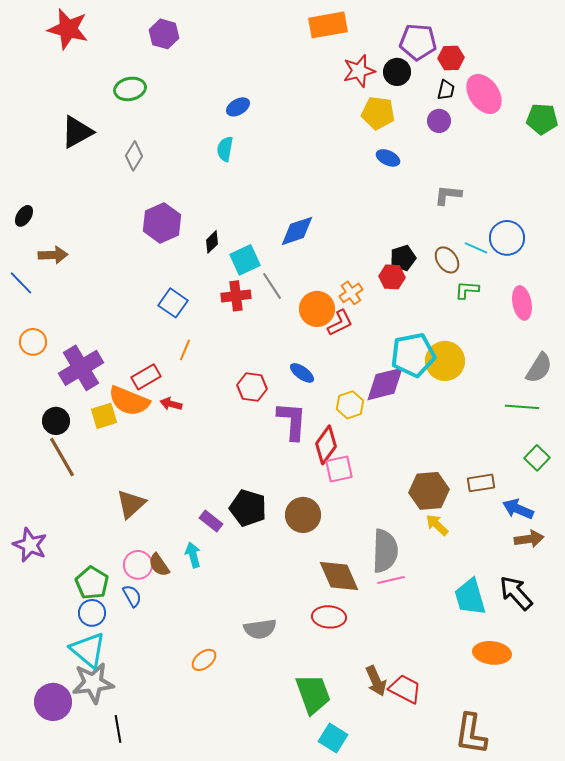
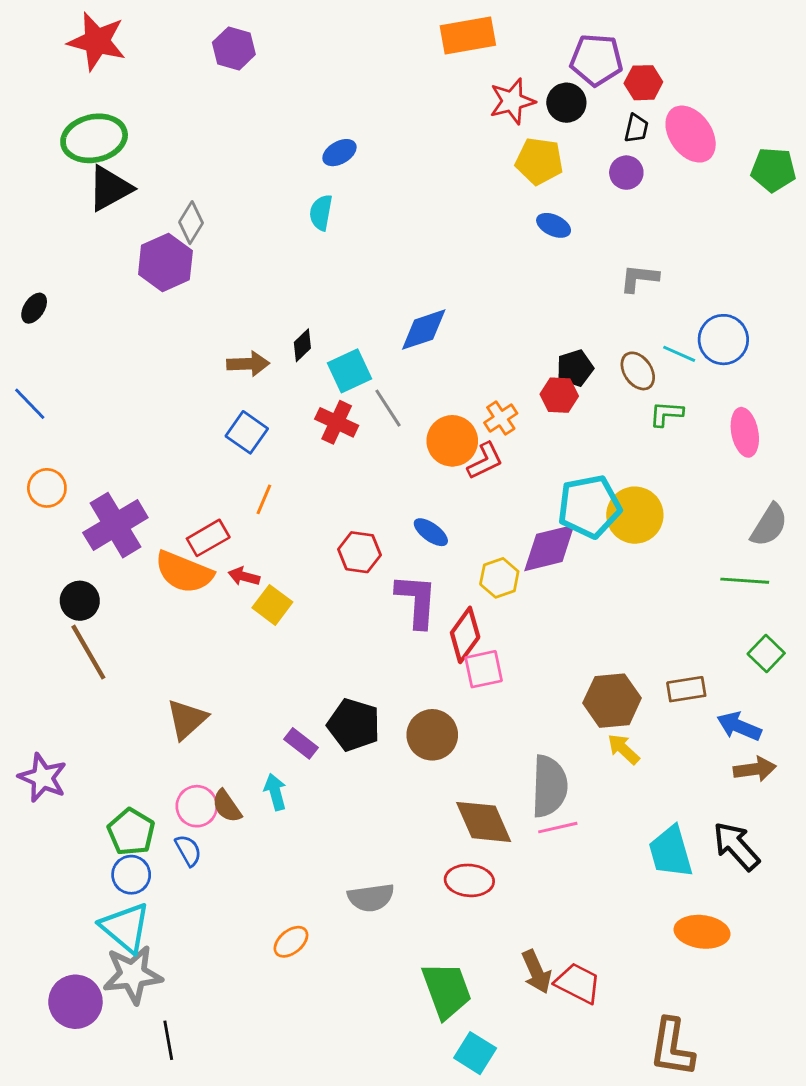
green ellipse: (130, 89) -> (94, 138), moved, size x1.4
purple hexagon: (162, 223) -> (165, 262), moved
brown arrow: (53, 255) -> (248, 364), moved
red cross: (236, 296) -> (337, 422), turned 32
yellow square: (104, 416) -> (272, 605), moved, turned -36

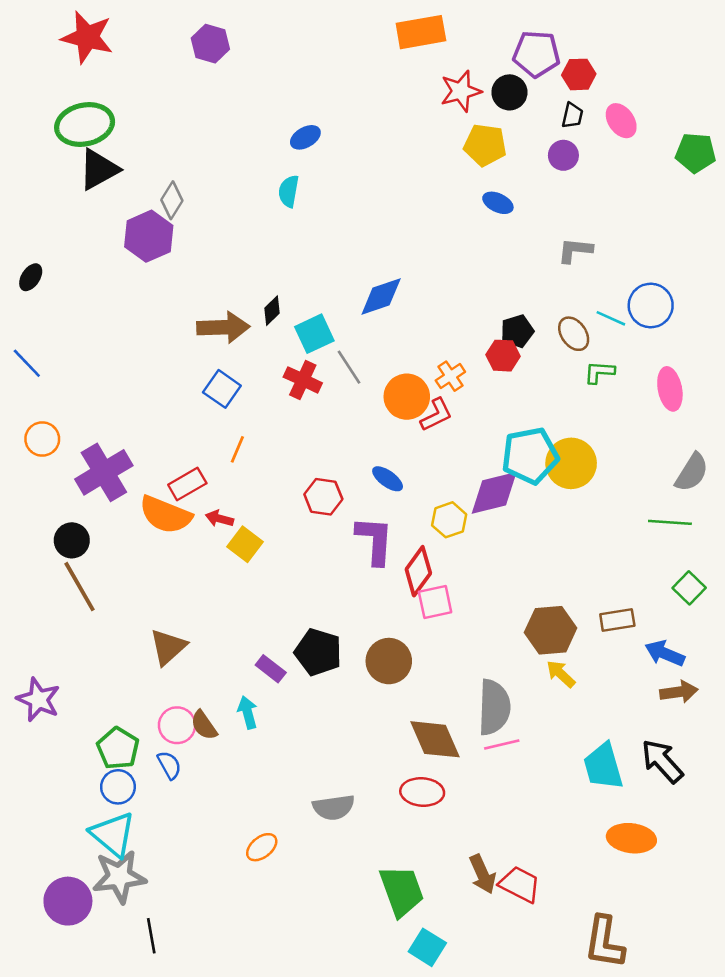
pink ellipse: (691, 134) -> (621, 121), size x0.7
brown arrow: (248, 364) -> (223, 327), size x1.4

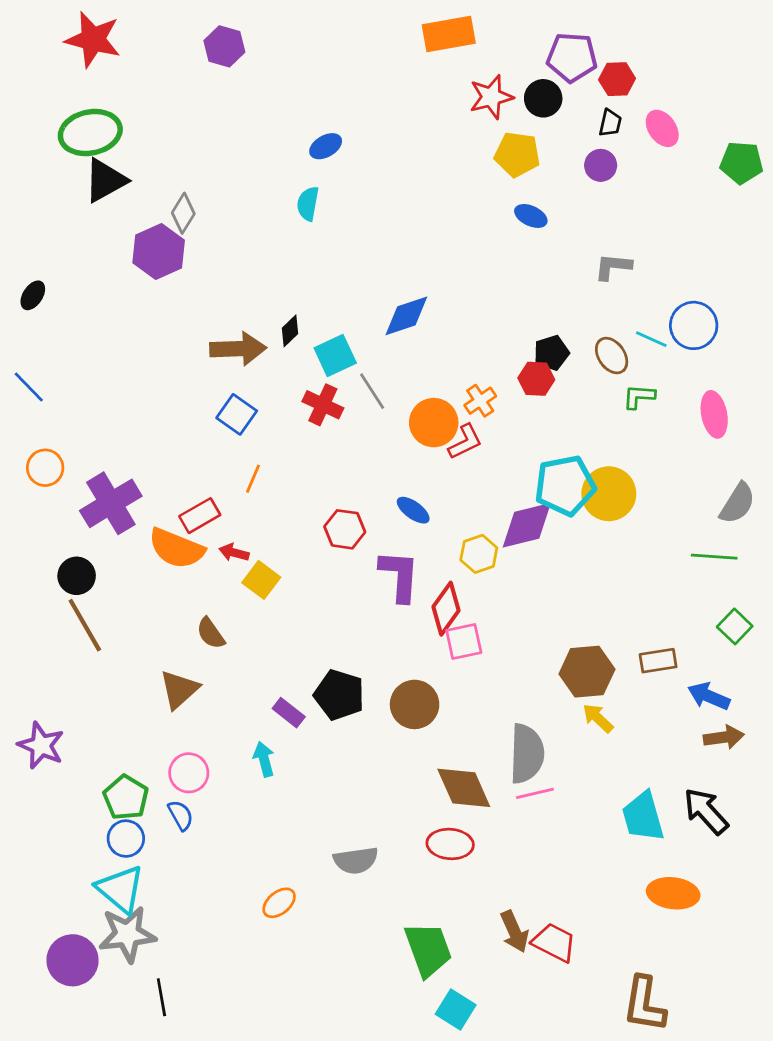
brown semicircle: (204, 725) -> (211, 633), moved

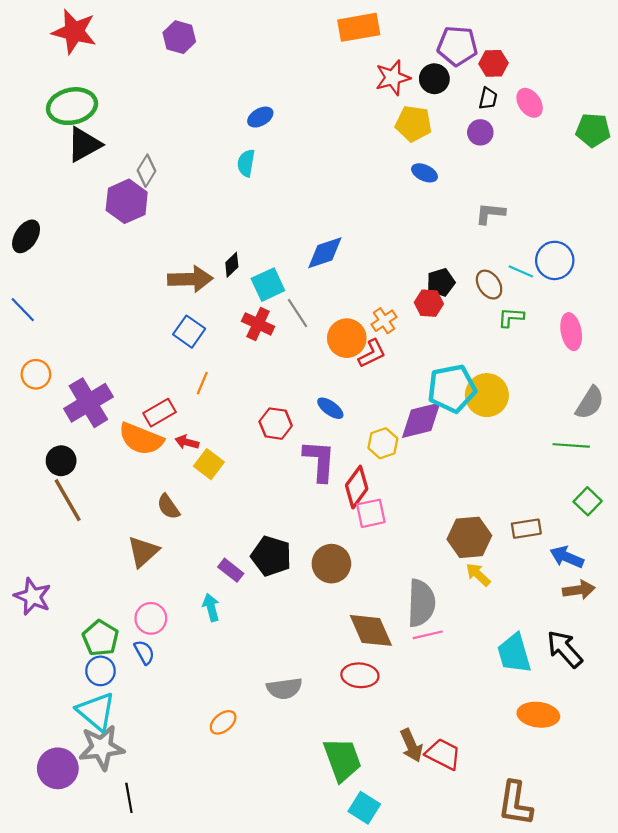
black ellipse: (33, 295) -> (26, 236), size x1.4

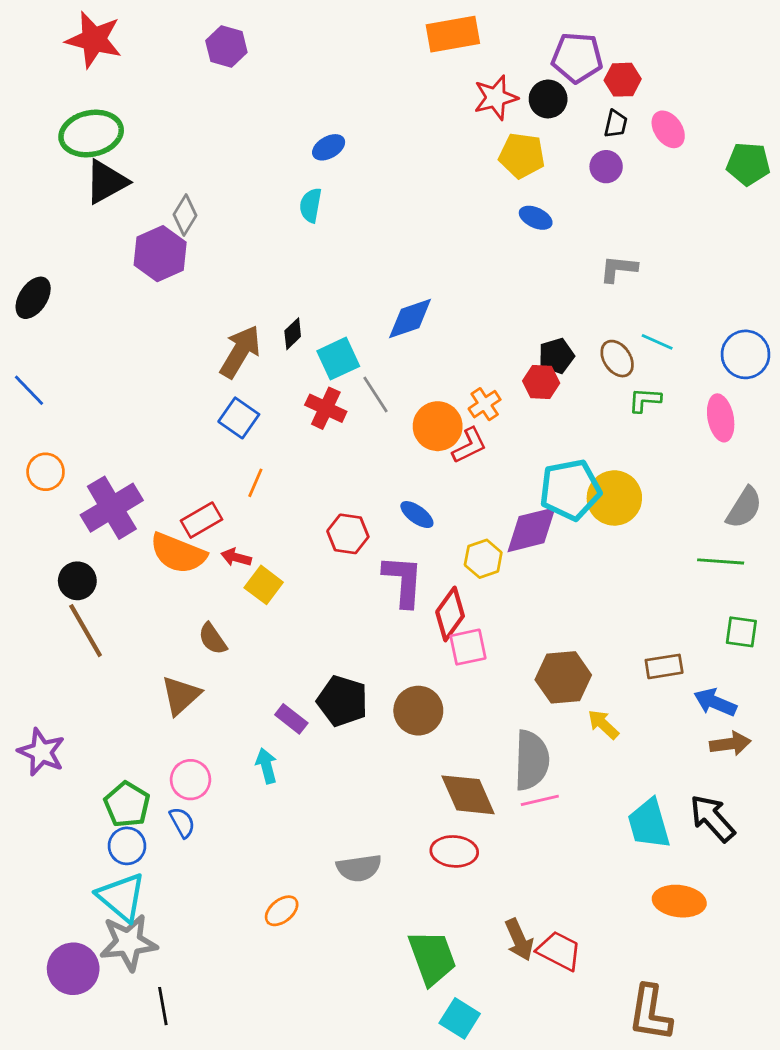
blue circle: (555, 260) -> (746, 354), moved
brown arrow: (190, 279) -> (240, 352), turned -57
green square: (588, 501) -> (741, 632), turned -36
brown hexagon: (469, 537) -> (563, 677), moved

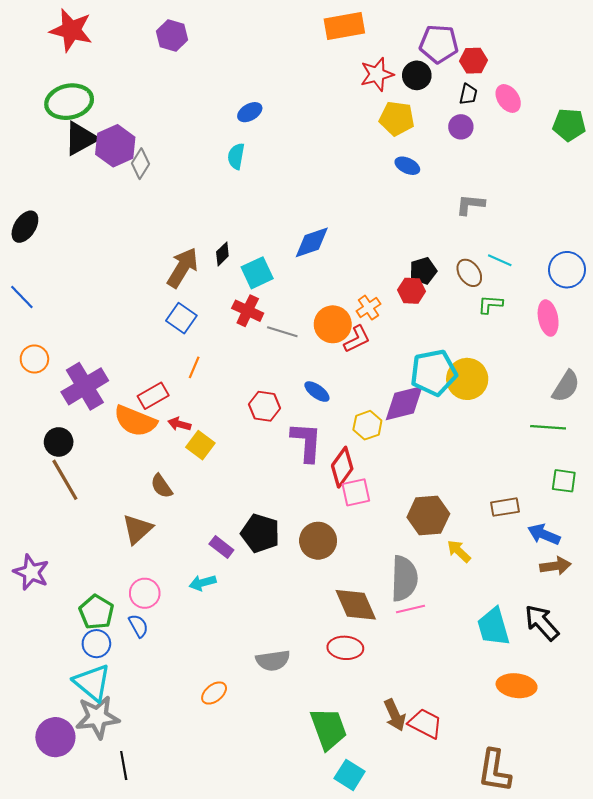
purple hexagon: (160, 254) -> (115, 146), moved
gray line: (376, 394) -> (282, 332), moved, turned -40
cyan arrow: (266, 766) -> (202, 583), turned -90

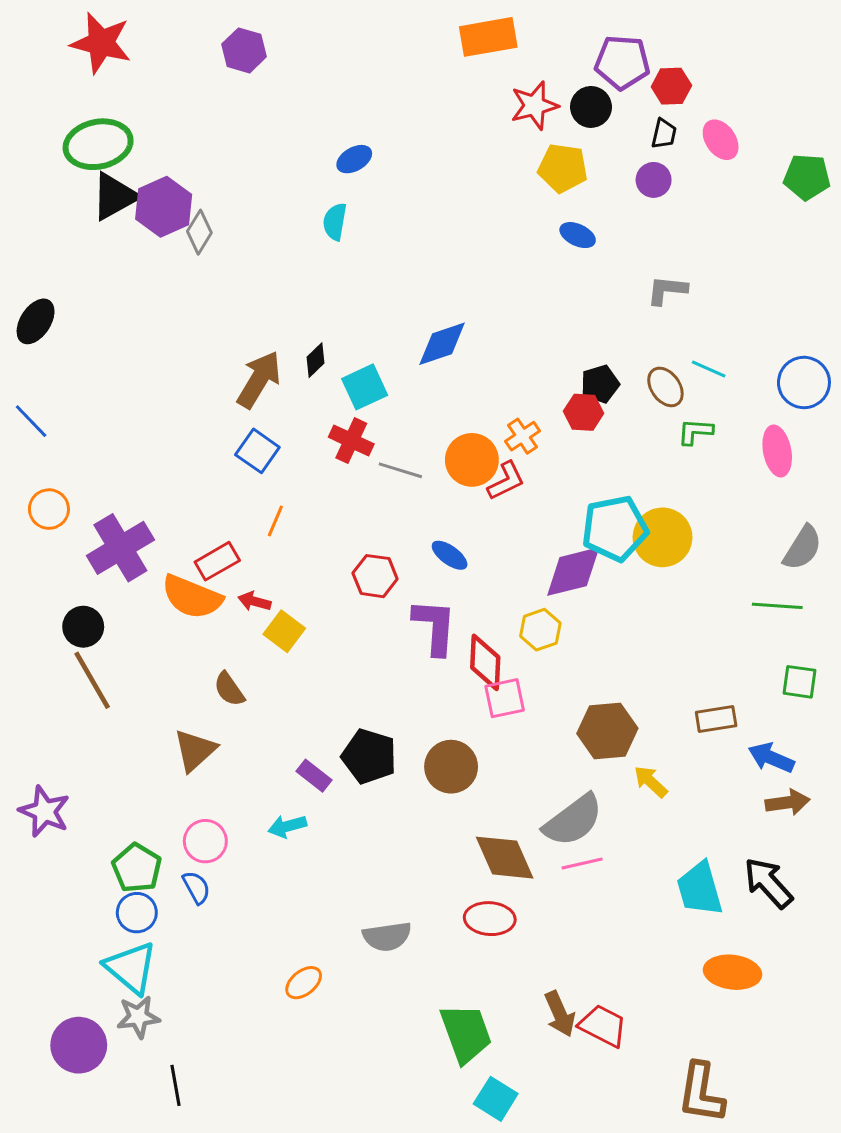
yellow hexagon: (367, 425) -> (540, 630), moved
red diamond: (342, 467) -> (485, 662), turned -33
gray semicircle: (404, 579) -> (573, 820), turned 51
gray star: (97, 717) -> (138, 1017), size x0.7

